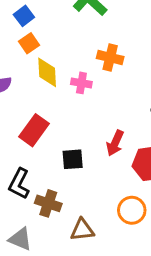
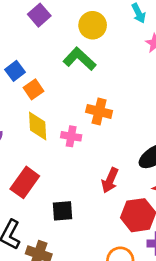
orange square: (29, 43) -> (33, 89), moved
red arrow: (115, 143) -> (110, 180), moved

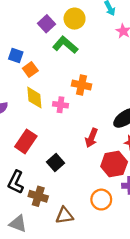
purple square: (39, 15) -> (46, 24), moved
blue square: (15, 71) -> (16, 56), turned -32
black square: (62, 211) -> (56, 163), turned -35

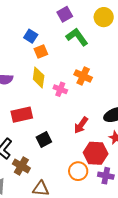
yellow circle: (75, 19) -> (104, 17), moved
red rectangle: (26, 141) -> (22, 115), turned 30
orange circle: (101, 200) -> (78, 171), moved

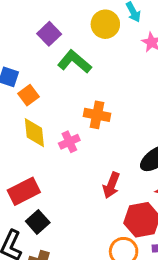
pink cross: (60, 89) -> (69, 142), turned -32
black square: (44, 140) -> (38, 222), moved

